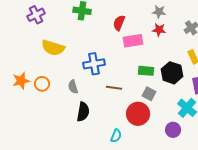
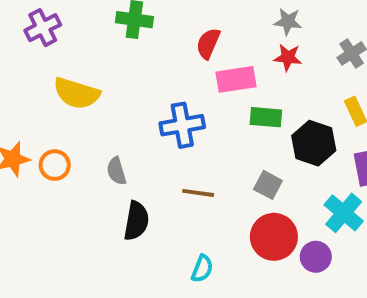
blue cross: (94, 64) -> (182, 125), moved
green rectangle: (146, 71) -> (266, 117), moved
brown line: (114, 88) -> (198, 193), moved
red circle: (138, 114) -> (274, 237), moved

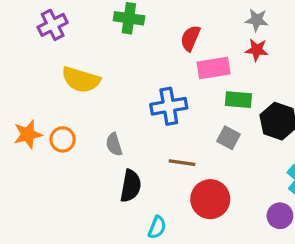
gray square: (268, 185) -> (229, 138), moved
red circle: (274, 237) -> (210, 199), moved
cyan semicircle: (202, 269) -> (157, 227), moved

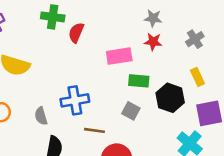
red semicircle: (190, 38) -> (76, 33), moved
blue cross: (169, 106) -> (75, 100), moved

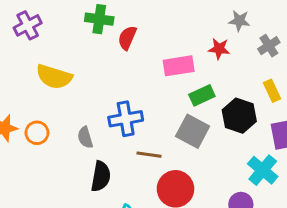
gray star: (153, 18) -> (239, 21), moved
green rectangle: (139, 81) -> (202, 95), turned -30
gray square: (131, 111) -> (193, 131), size x1.5

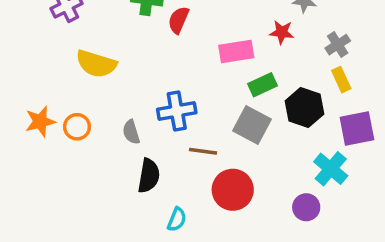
gray cross: (269, 46) -> (338, 45), moved

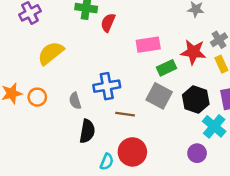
red star: (282, 32) -> (193, 52), moved, size x1.5
yellow semicircle: (96, 64) -> (51, 53), turned 124
black hexagon: (304, 108) -> (196, 100), moved
red circle: (233, 190) -> (132, 152), moved

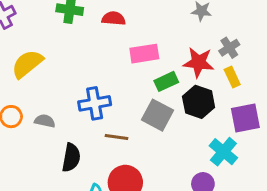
red semicircle: (108, 23) -> (114, 18), moved, turned 72
black hexagon: (196, 100) -> (199, 102), moved
gray semicircle: (75, 101) -> (45, 121), moved, turned 119

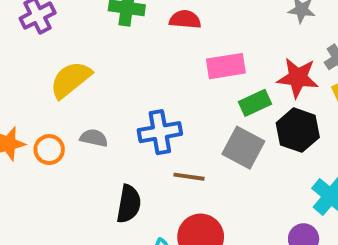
gray semicircle: (45, 121) -> (94, 138), moved

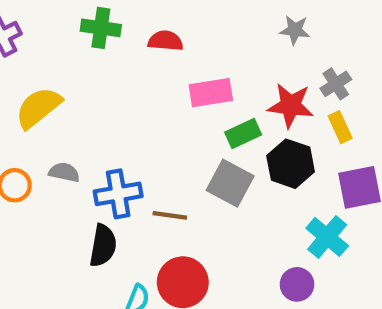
blue cross: (160, 132) -> (118, 194), moved

